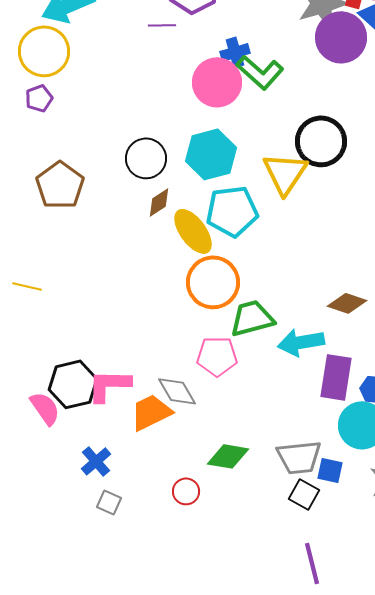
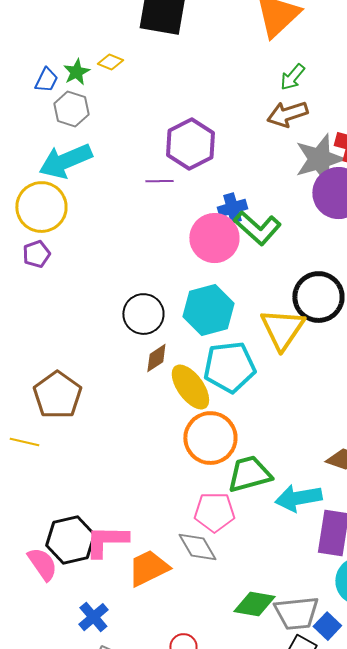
brown pentagon: (60, 185) -> (57, 395), moved
gray diamond: (177, 391) -> (197, 547), moved
green diamond: (228, 456) -> (254, 604), moved
blue square: (330, 470) -> (327, 626), turned 32

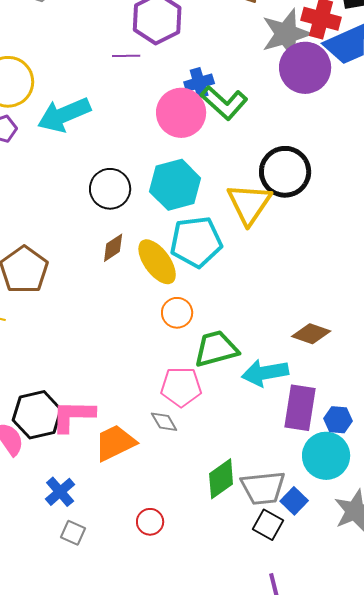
cyan arrow: (65, 161) -> (64, 115), moved
brown diamond: (156, 358) -> (113, 248), moved
orange circle: (210, 438) -> (177, 313), size x0.6
gray diamond: (197, 547) -> (164, 422), size x0.7
green diamond: (254, 604) -> (221, 479), turned -45

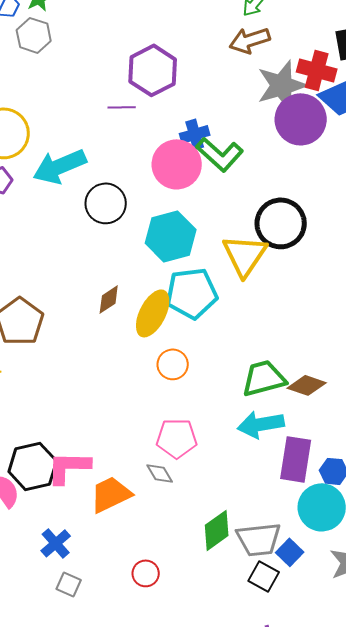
black circle: (110, 189) -> (106, 203), moved
yellow ellipse: (157, 262) -> (153, 313), turned 63
green trapezoid: (216, 349) -> (264, 378), moved

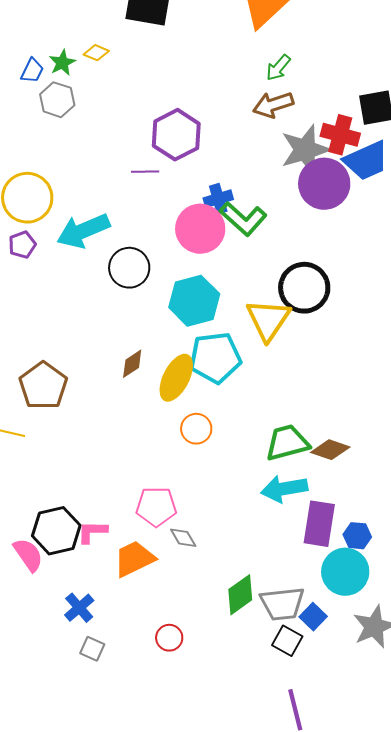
pink pentagon: (177, 438) -> (156, 507), moved
pink L-shape: (69, 467) -> (92, 532), size x0.7

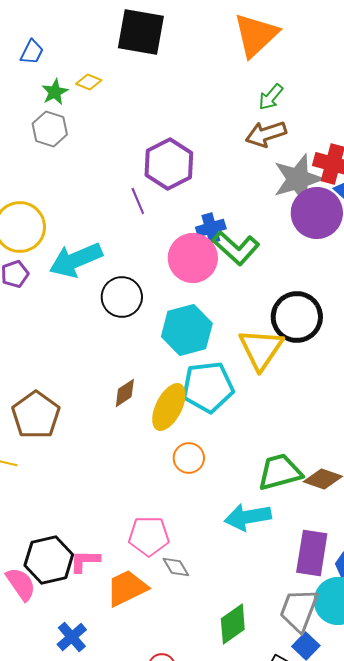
blue trapezoid: (32, 71) -> (32, 52), moved
purple line: (145, 172) -> (138, 201), turned 68
cyan arrow: (284, 489) -> (248, 517), moved
gray trapezoid: (282, 604) -> (299, 610), moved, turned 117

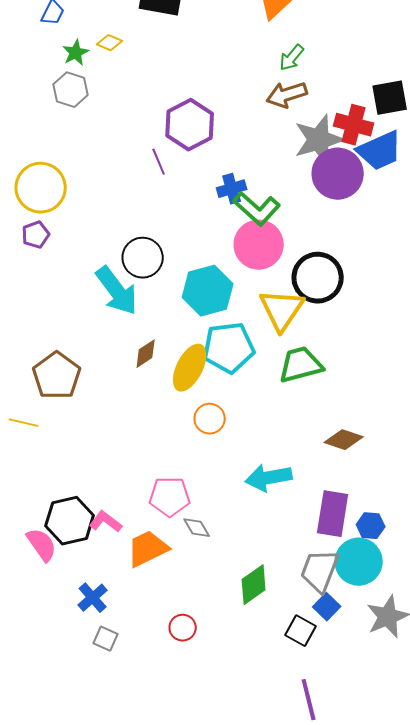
pink circle: (193, 258) -> (259, 245), moved
cyan arrow: (76, 260) -> (117, 291), moved, turned -104
green trapezoid: (280, 472) -> (301, 365), moved
pink L-shape: (85, 561) -> (106, 522), turned 36

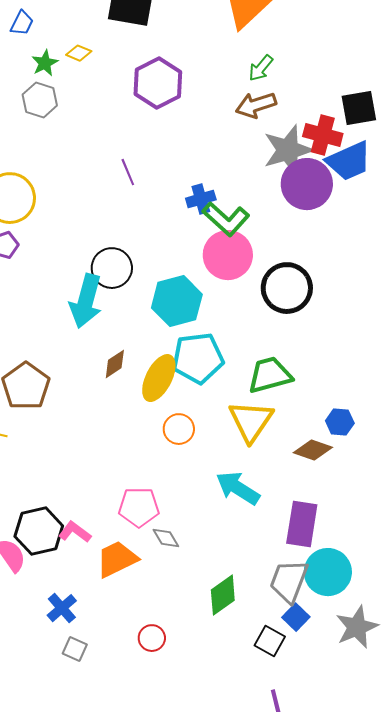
purple hexagon: (190, 125) -> (158, 83), moved
cyan arrow: (117, 291) -> (86, 301), turned 52
yellow triangle: (282, 310) -> (251, 421), moved
cyan arrow: (269, 478) -> (238, 488), turned 42
blue hexagon: (371, 526) -> (340, 422), moved

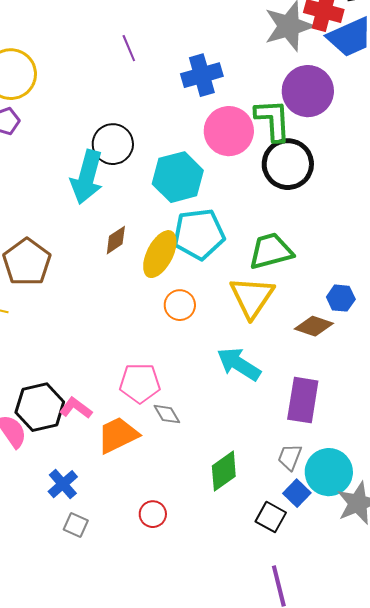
purple circle: (307, 184) -> (308, 91), moved
blue cross: (201, 199) -> (202, 75), size x1.4
green L-shape: (226, 219) -> (273, 120), moved, turned -135
cyan circle: (328, 572) -> (329, 472), moved
gray trapezoid: (289, 581) -> (290, 457), size x0.6

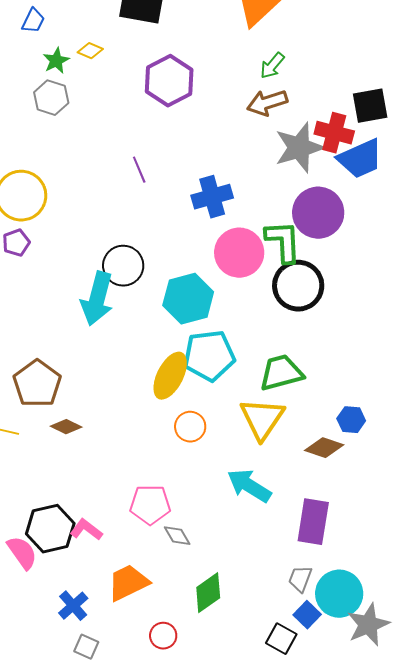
brown diamond: (116, 240) -> (66, 427), moved, turned 60
orange trapezoid: (118, 435) -> (128, 583), moved
green diamond: (224, 471) -> (208, 593), moved

